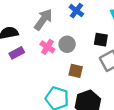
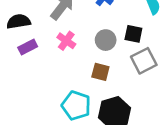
gray circle: (67, 44) -> (106, 40), moved

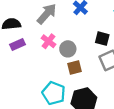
gray circle: (106, 40) -> (68, 49), moved
brown square: (100, 72) -> (74, 67), turned -32

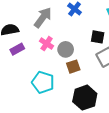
cyan pentagon: (54, 93) -> (43, 82), moved

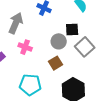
gray circle: (66, 49) -> (59, 41), moved

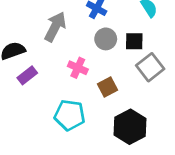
gray circle: (59, 41) -> (106, 39), moved
pink cross: (25, 47) -> (78, 68), moved

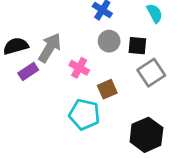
gray arrow: (55, 27) -> (50, 48), moved
cyan pentagon: (70, 115) -> (84, 114), moved
black hexagon: (130, 127) -> (146, 135), moved

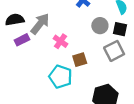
gray circle: (109, 41) -> (100, 26), moved
black square: (137, 46) -> (120, 29), moved

